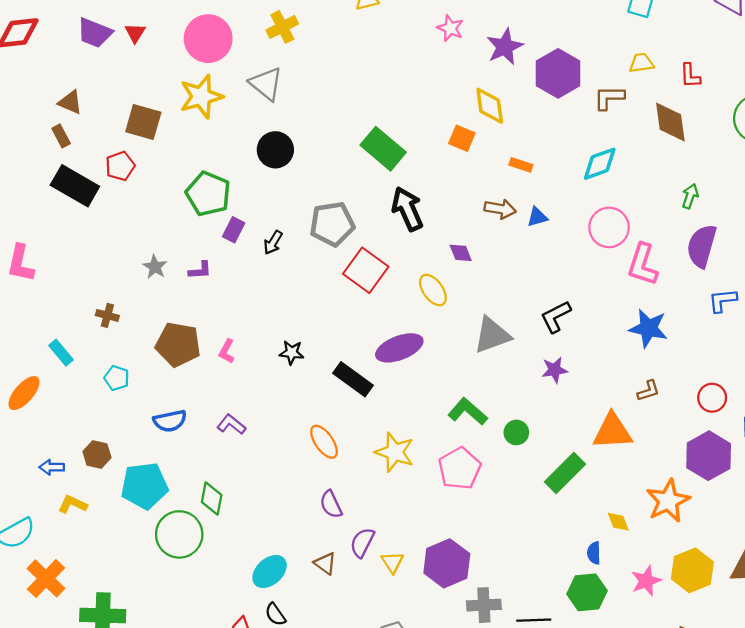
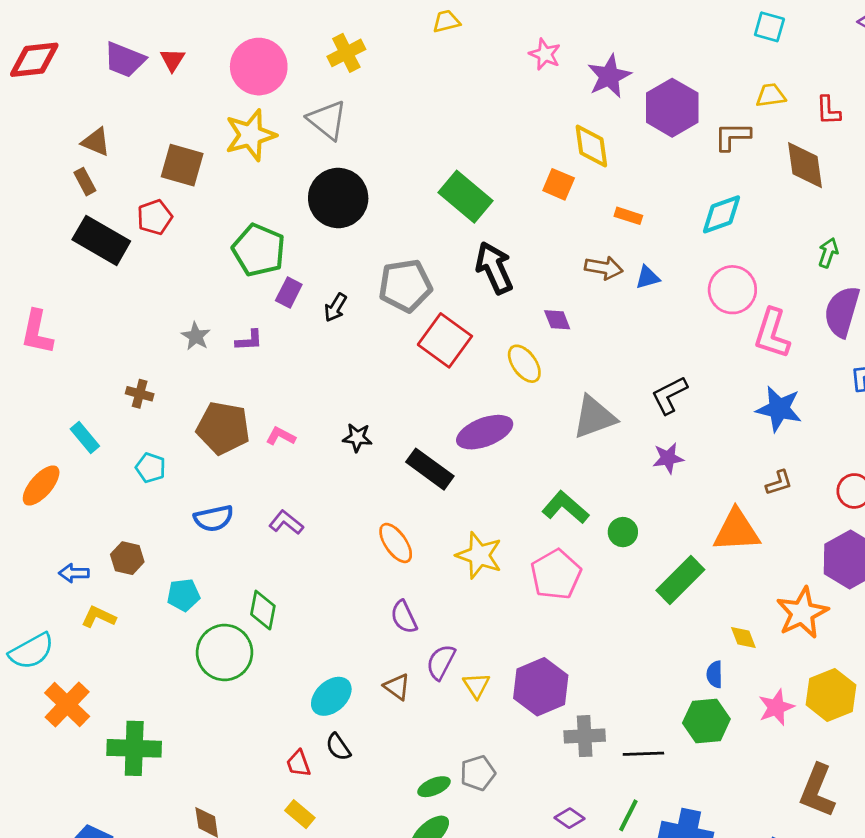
black circle: (275, 150) -> (338, 198), size x1.4
pink L-shape: (227, 351) -> (281, 436), turned 90
cyan pentagon: (144, 486) -> (183, 595), size x0.6

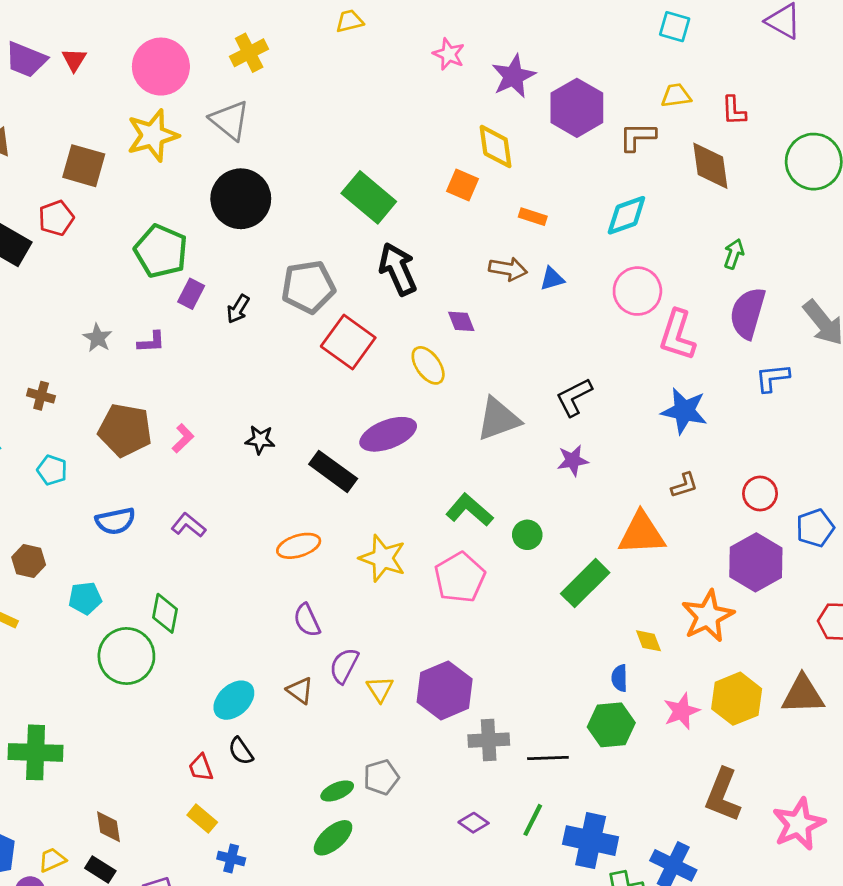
pink L-shape: (281, 436) -> (183, 438), turned 108
orange ellipse: (396, 543) -> (299, 546), turned -72

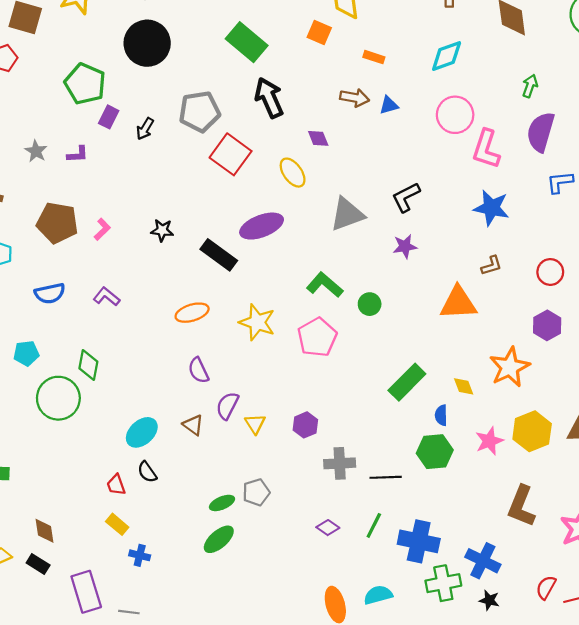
purple hexagon: (756, 562) -> (547, 325), size x0.7
green rectangle: (585, 583) -> (407, 382), moved
purple hexagon: (445, 690) -> (305, 425), size x0.6

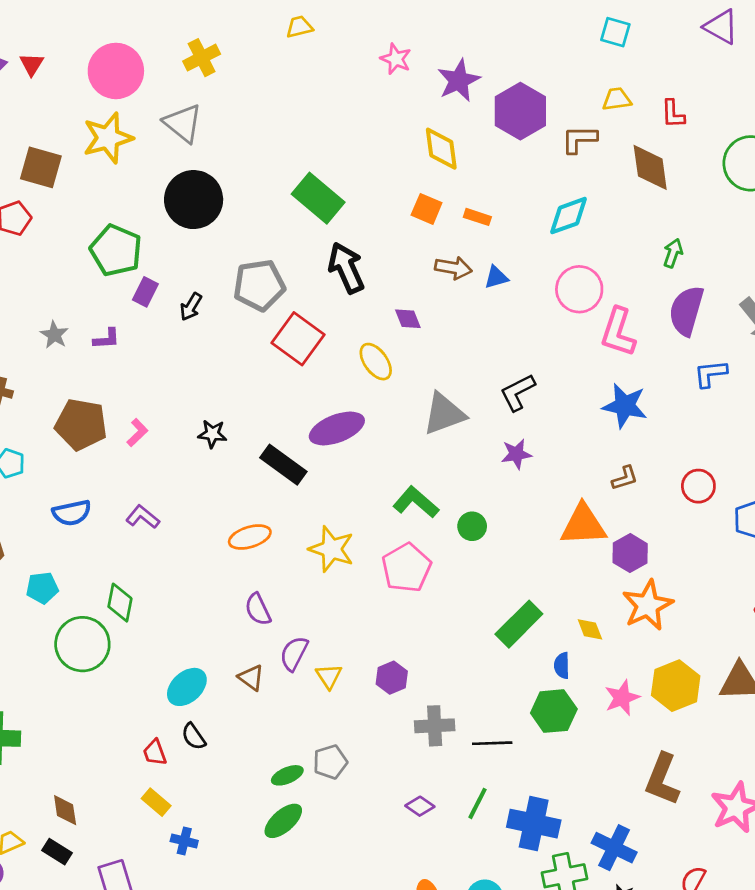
orange square: (319, 32) -> (427, 209), moved
purple hexagon: (547, 325) -> (630, 553), moved

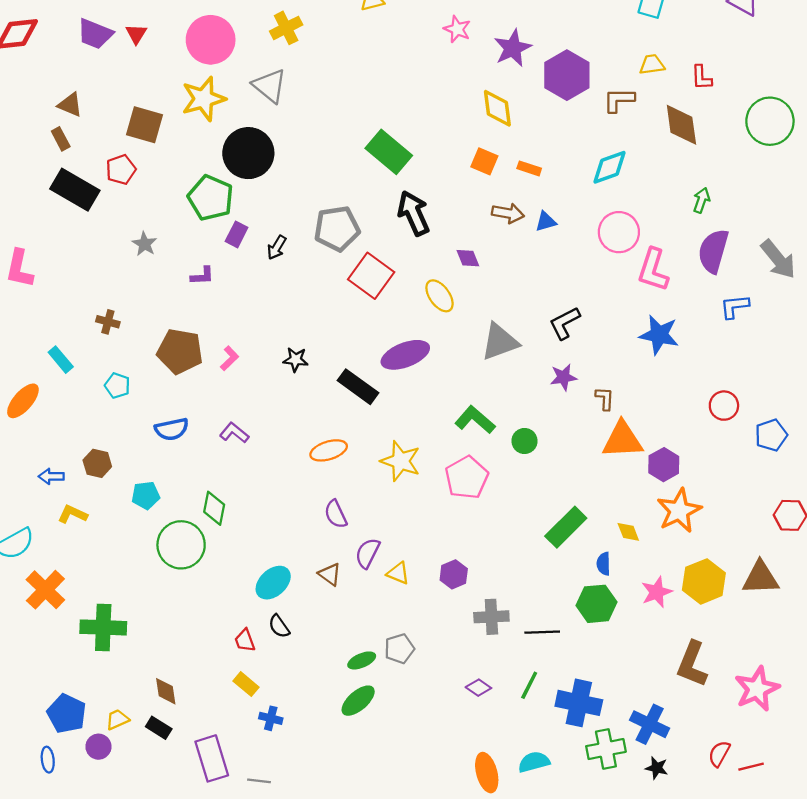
black circle: (194, 200) -> (248, 153), moved
gray star: (54, 335) -> (145, 244), moved
brown L-shape: (625, 478) -> (605, 399), moved, turned -70
yellow triangle: (329, 676) -> (398, 573), turned -35

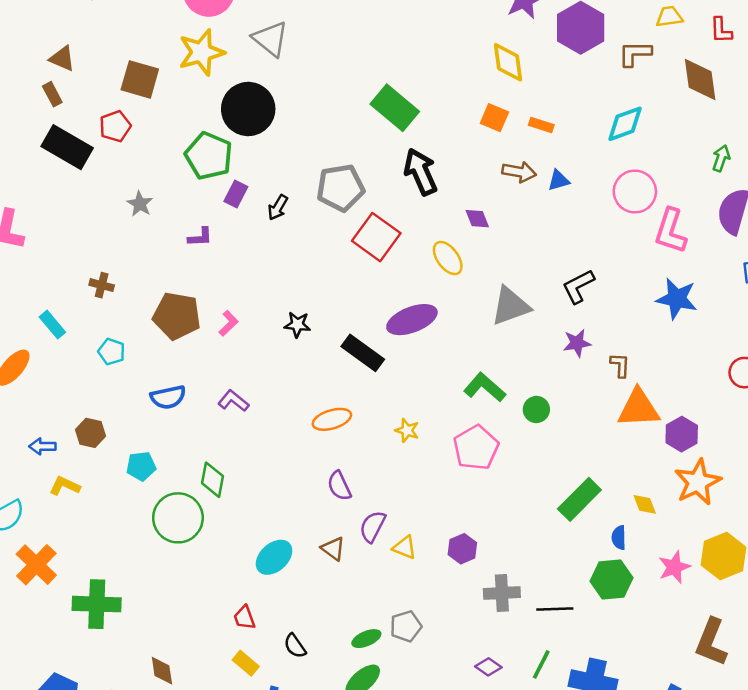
yellow star: (401, 461) -> (407, 430), size x0.6
black semicircle: (279, 626) -> (295, 646), moved

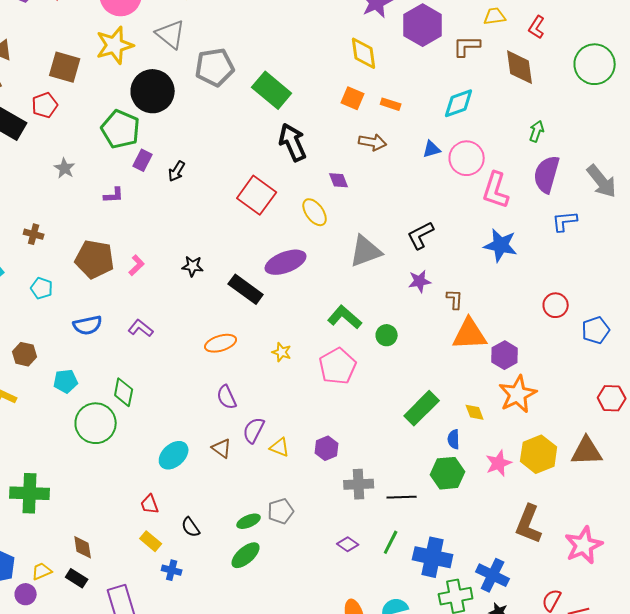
red L-shape: (721, 30) -> (537, 27), turned 35
blue triangle: (559, 180) -> (432, 149), moved
gray pentagon: (341, 188) -> (215, 67), moved

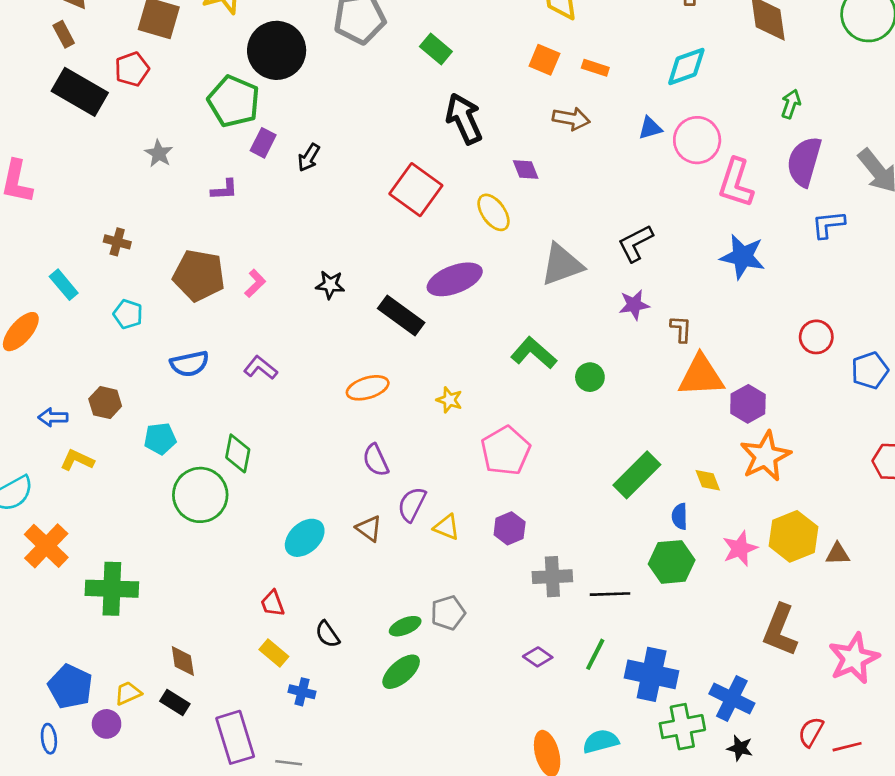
green rectangle: (272, 90) -> (436, 49), size x0.6
pink pentagon: (338, 366) -> (506, 451), moved
brown triangle: (587, 451) -> (838, 554), moved, size x0.6

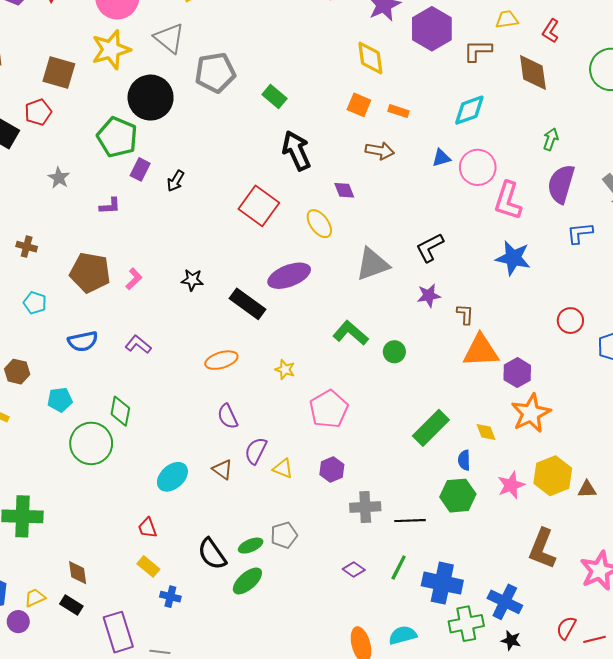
black semicircle: (327, 634) -> (212, 554), moved, size x1.5

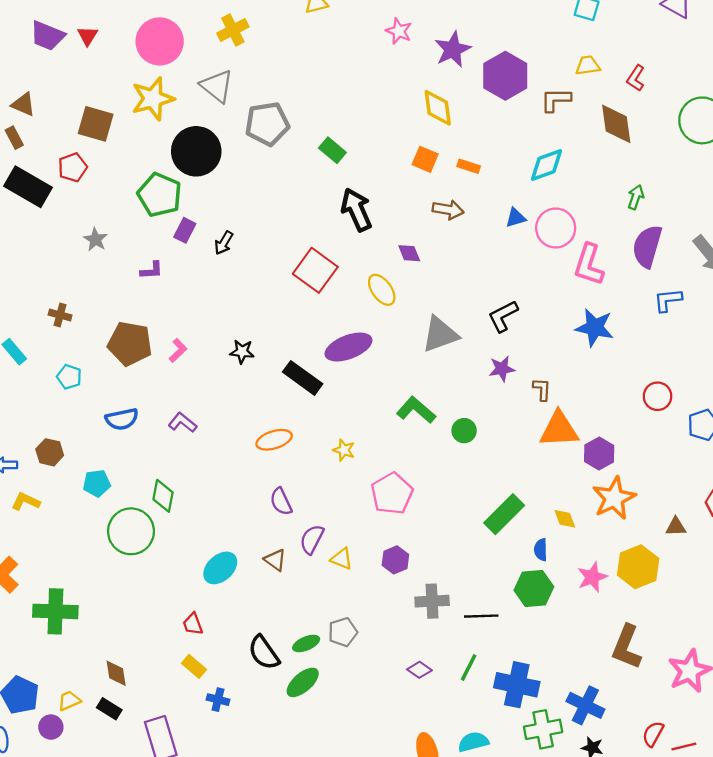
brown triangle: (587, 489) -> (676, 527), moved

